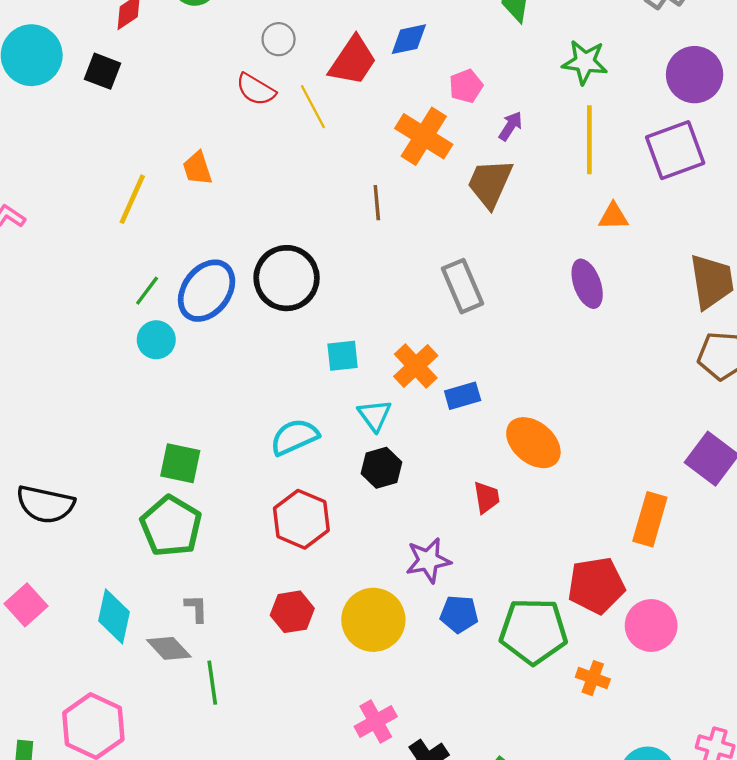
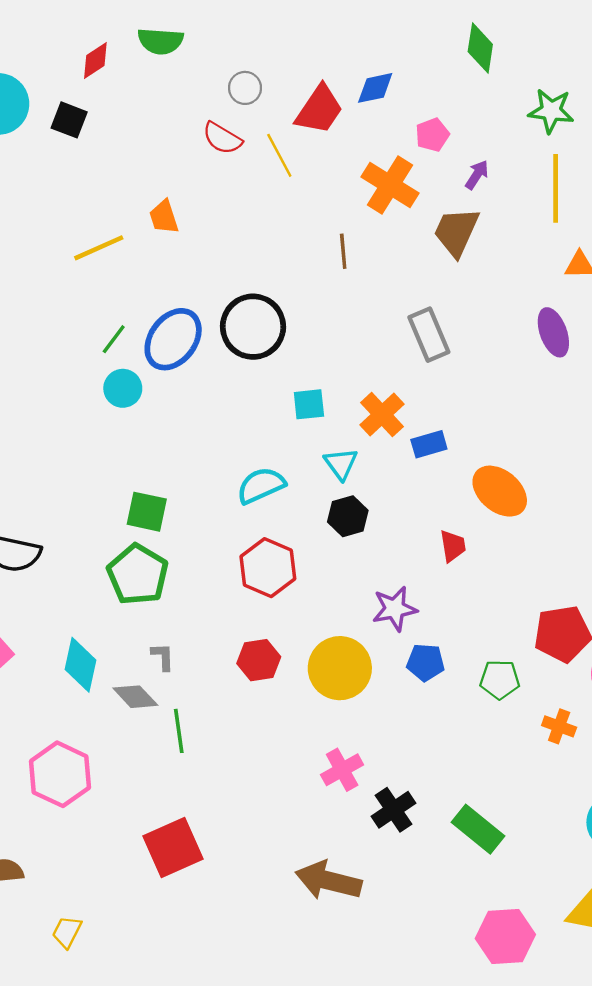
yellow line: (132, 199) -> (99, 248), turned 42
green pentagon: (533, 631) -> (500, 680), size x0.6

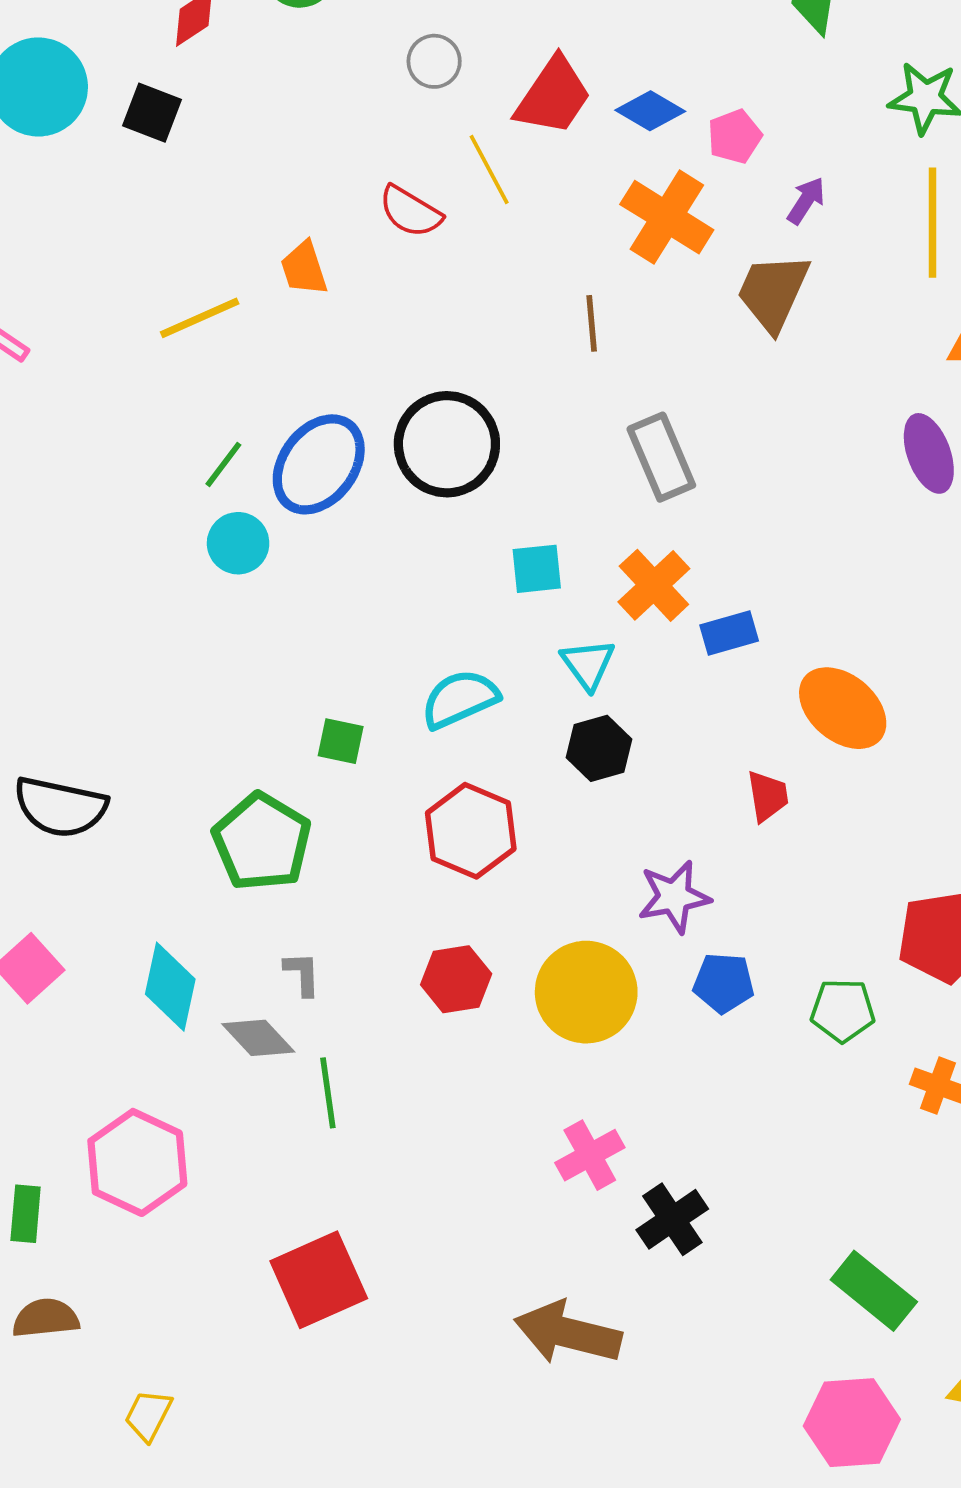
blue diamond: (375, 88) -> (650, 111), moved, turned 42
red semicircle: (222, 138) -> (410, 212), moved
gray rectangle: (429, 335) -> (661, 457), moved
green square: (147, 512) -> (341, 741), moved, size x0.7
green rectangle: (478, 829) -> (874, 1291), moved

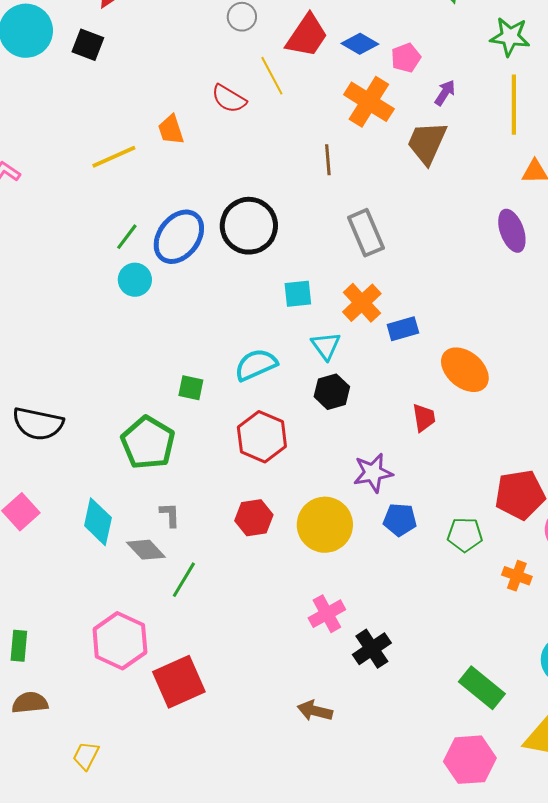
green line: (328, 1093) -> (184, 580), turned 39
pink hexagon: (137, 1162) -> (120, 641), moved
brown arrow: (568, 1333) -> (315, 711), size x0.6

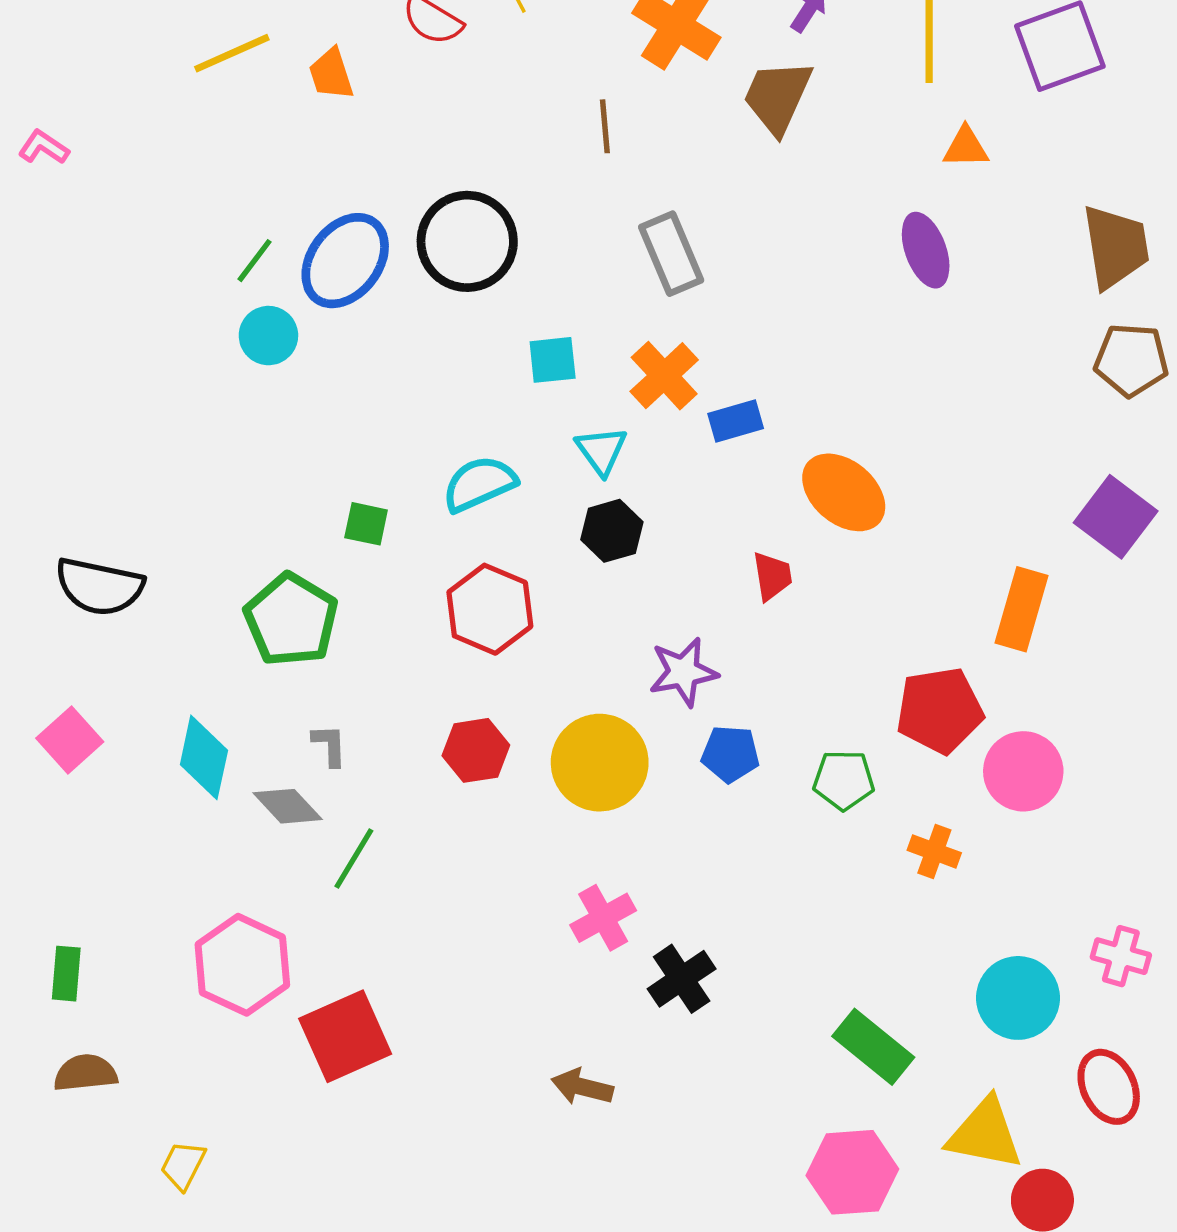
yellow line: (114, 157) -> (232, 53), moved

